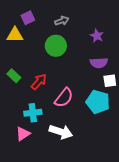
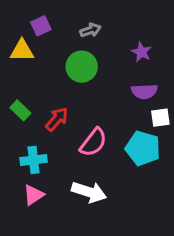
cyan cross: (33, 113) -> (34, 160), moved

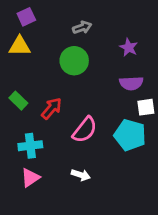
purple square: (41, 26) -> (26, 17), moved
white arrow: (89, 192) -> (81, 175), size x0.6

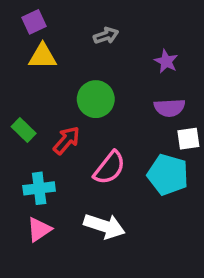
yellow triangle: (20, 46) -> (43, 56), moved
green circle: (74, 61) -> (96, 99), moved
white arrow: (81, 175) -> (104, 226), size x1.6

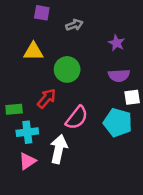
purple square: (34, 22) -> (42, 13), moved, turned 35
yellow triangle: (43, 56) -> (33, 51), moved
green rectangle: (24, 130) -> (14, 109), moved, turned -49
white arrow: (104, 226) -> (59, 149), moved, turned -96

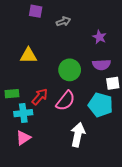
yellow triangle: (33, 51) -> (28, 55), moved
green circle: (67, 69) -> (70, 70), moved
red arrow: (47, 98) -> (40, 97), moved
white arrow: (59, 149) -> (78, 135), moved

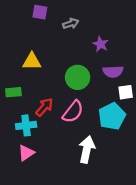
purple star: (99, 37) -> (100, 44), moved
green rectangle: (12, 94) -> (13, 92), moved
cyan pentagon: (100, 105) -> (112, 116), turned 30

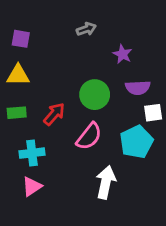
purple square: (40, 12) -> (21, 39), moved
yellow triangle: (32, 61) -> (18, 75), moved
red arrow: (44, 107) -> (54, 114), moved

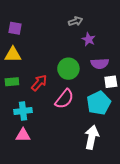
gray arrow: (86, 29) -> (75, 21), moved
white arrow: (106, 182) -> (92, 137), moved
pink triangle: (32, 186) -> (23, 135), turned 35

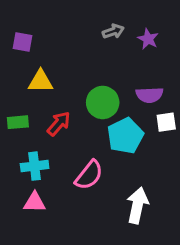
purple star: (89, 39) -> (148, 39), moved
yellow triangle: (13, 55) -> (41, 81), moved
pink semicircle: (64, 99) -> (89, 175), moved
cyan pentagon: (99, 103) -> (125, 136), moved

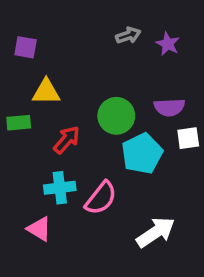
green rectangle: (18, 122) -> (19, 123), moved
cyan cross: (35, 166) -> (60, 188), moved
pink triangle: (35, 202) -> (39, 229), turned 30
white arrow: (137, 205) -> (156, 232), turned 44

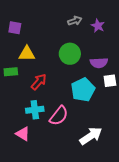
green circle: (116, 116) -> (70, 54), moved

